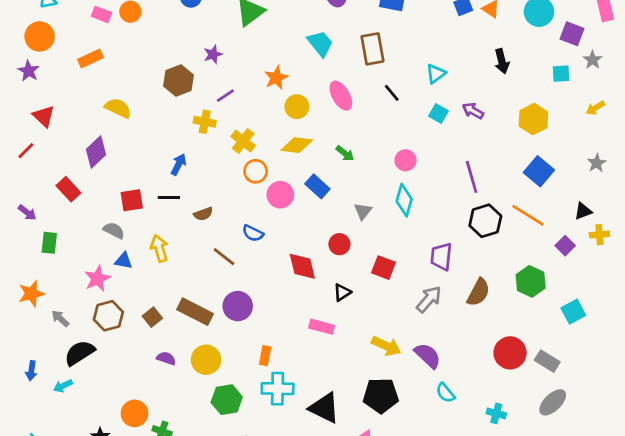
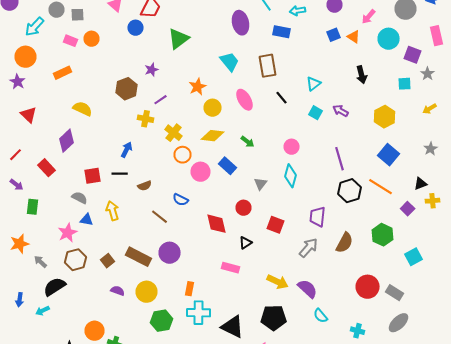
red line: (26, 151) -> (16, 155), moved

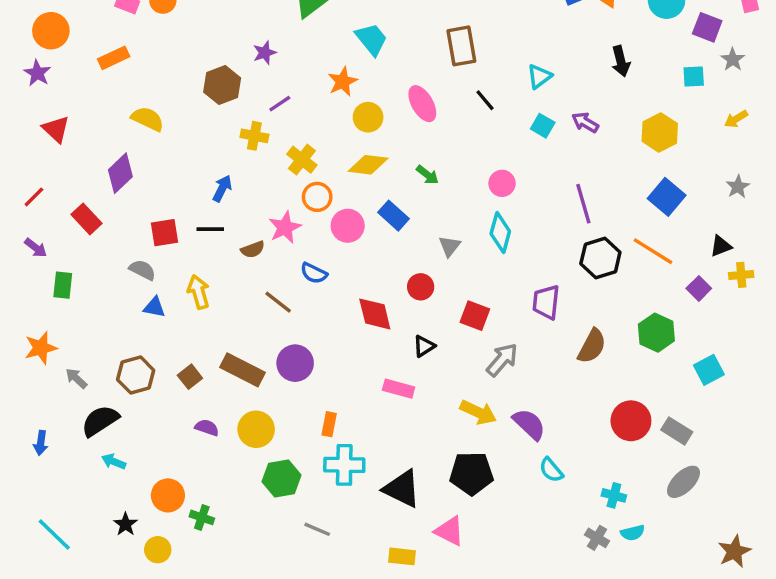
cyan trapezoid: (230, 62) -> (371, 39), moved
pink star: (68, 233) -> (285, 227), moved
gray arrow: (308, 248) -> (502, 360), moved
cyan arrow: (42, 311) -> (114, 461), moved, turned 48

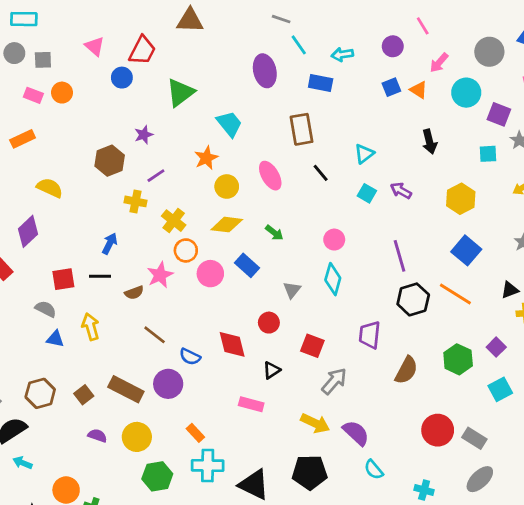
blue semicircle: (314, 273) -> (190, 357), moved
purple square: (699, 288) -> (496, 347), moved
orange rectangle: (329, 424) -> (195, 433), turned -54

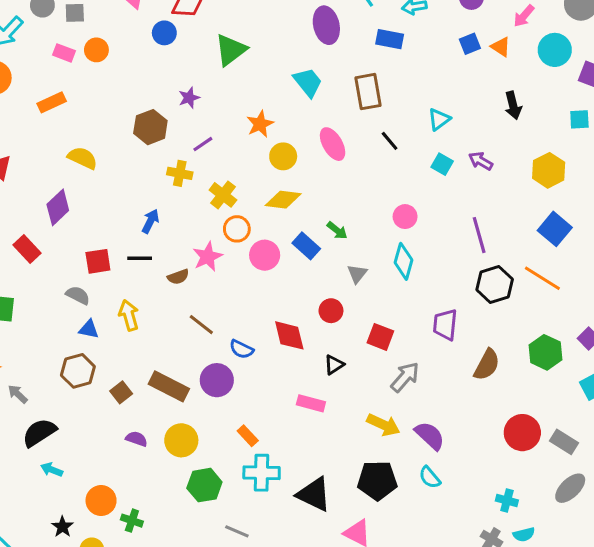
cyan trapezoid: (229, 124) -> (308, 82), moved
green arrow: (274, 233) -> (337, 230), moved
brown hexagon: (40, 393) -> (78, 371), moved
cyan semicircle: (374, 470) -> (430, 477), moved

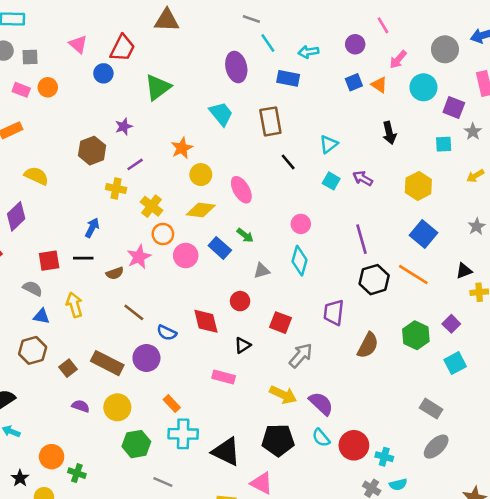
pink ellipse: (333, 144) -> (241, 190), moved
gray triangle: (357, 274) -> (262, 271), turned 36
red circle: (522, 433) -> (354, 445), moved

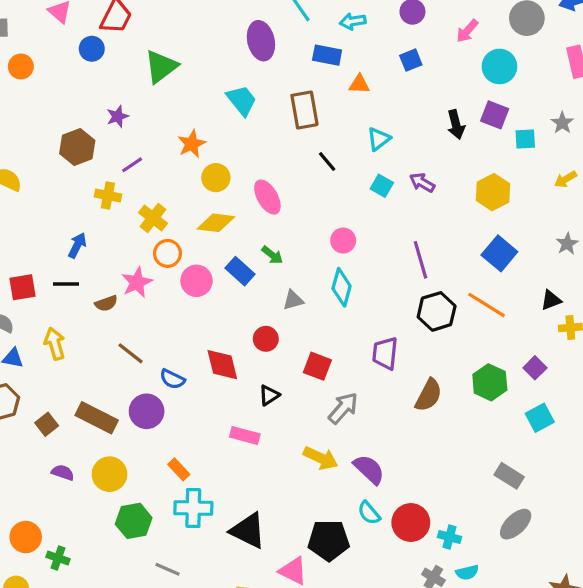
orange triangle: (379, 85) -> (359, 84), moved, turned -30
purple square: (454, 108) -> (495, 115), moved
black pentagon: (278, 440) -> (329, 540), moved

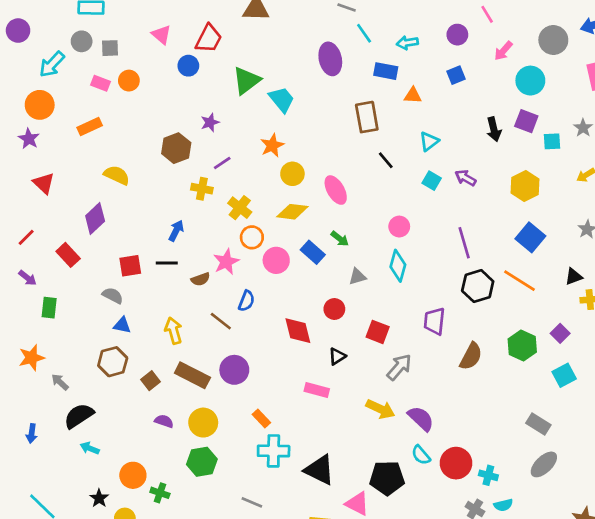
cyan trapezoid: (242, 100) -> (282, 99), moved
yellow arrow: (55, 344) -> (173, 331), moved
blue semicircle: (172, 379) -> (246, 301), moved, turned -95
green hexagon: (134, 521) -> (202, 462), moved

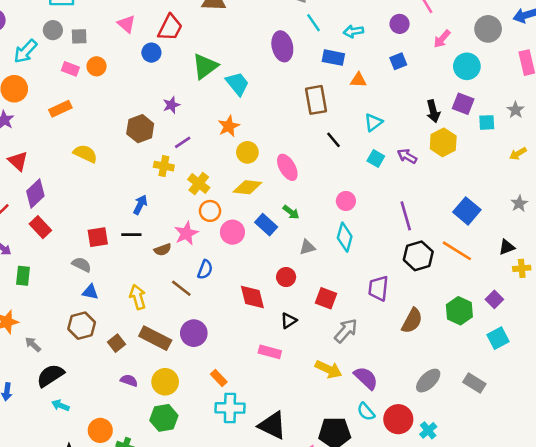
yellow hexagon: (525, 186) -> (443, 142), moved
purple diamond: (95, 218) -> (35, 193), moved
gray ellipse: (544, 464) -> (428, 381), moved
cyan cross: (488, 475) -> (428, 430), turned 35

